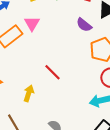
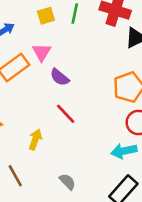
purple semicircle: (84, 25) -> (60, 77), moved

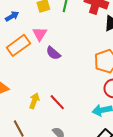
red line: (66, 114) -> (57, 102), moved

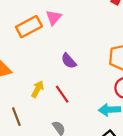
purple semicircle: (53, 53) -> (69, 61), moved

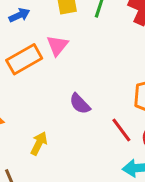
red line: (62, 94) -> (121, 130), moved

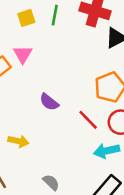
yellow arrow: (39, 143) -> (18, 141), turned 84

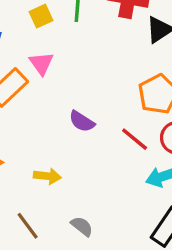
gray semicircle: (51, 182) -> (82, 226), moved

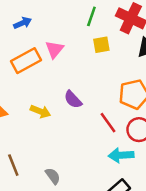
yellow square: (41, 16) -> (101, 45), moved
yellow arrow: (47, 176) -> (40, 111), moved

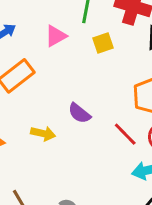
pink triangle: (55, 49) -> (56, 36), moved, turned 30

